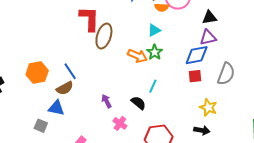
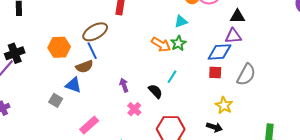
brown ellipse: (104, 36) -> (95, 32), moved, turned 35

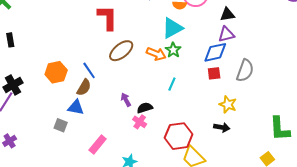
cyan triangle: (181, 21) -> (172, 28), size x1.6
brown ellipse: (95, 32) -> (121, 51), moved
brown semicircle: (84, 67) -> (84, 87), turned -30
black semicircle: (155, 91) -> (145, 108), moved, turned -56

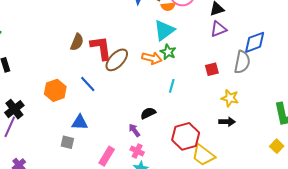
red L-shape: (107, 18) -> (101, 48), moved
blue diamond: (215, 52) -> (255, 42), moved
brown semicircle: (84, 87) -> (77, 42), moved
purple arrow: (126, 100) -> (134, 130), moved
pink cross: (140, 122) -> (137, 151), moved

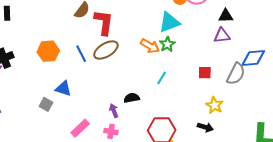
brown ellipse: (117, 60) -> (106, 50), moved
pink cross: (137, 151) -> (111, 131), turned -32

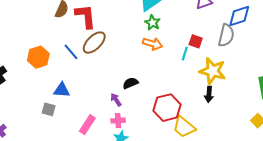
orange arrow: (150, 46) -> (153, 44), moved
red square: (205, 73) -> (196, 41), turned 32
cyan line: (162, 78) -> (185, 54), moved
yellow star: (214, 105) -> (213, 71), size x1.5
black arrow: (205, 127) -> (209, 94), turned 91

